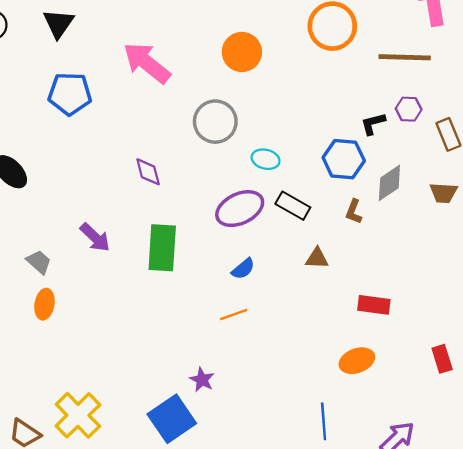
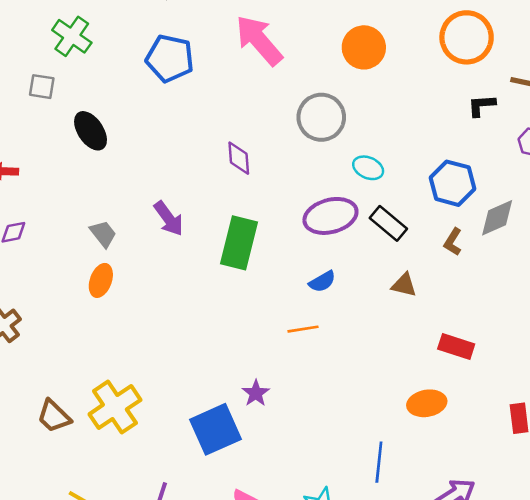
black L-shape: (373, 124) -> (482, 105), moved

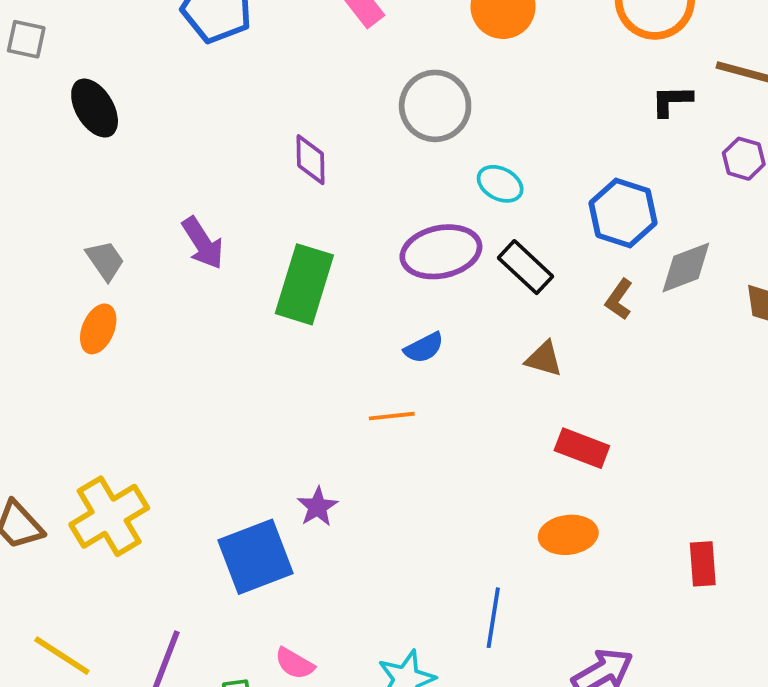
red rectangle: (456, 346) -> (582, 448), moved

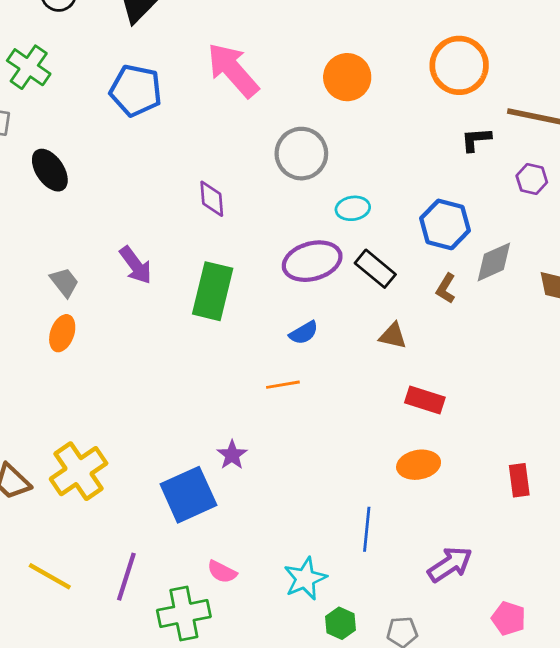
cyan ellipse: (500, 184) -> (353, 208), turned -32

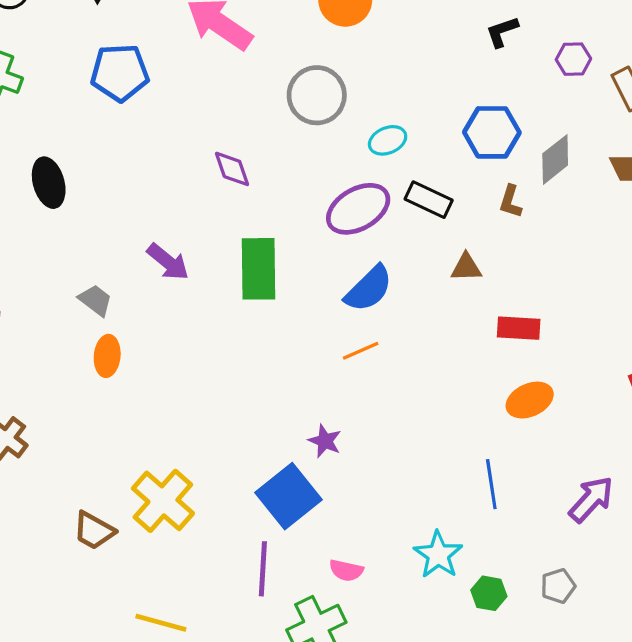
black ellipse: (50, 170) -> (49, 183), turned 33
blue semicircle: (304, 333) -> (369, 289), size x1.6
purple line: (126, 577) -> (263, 569), moved

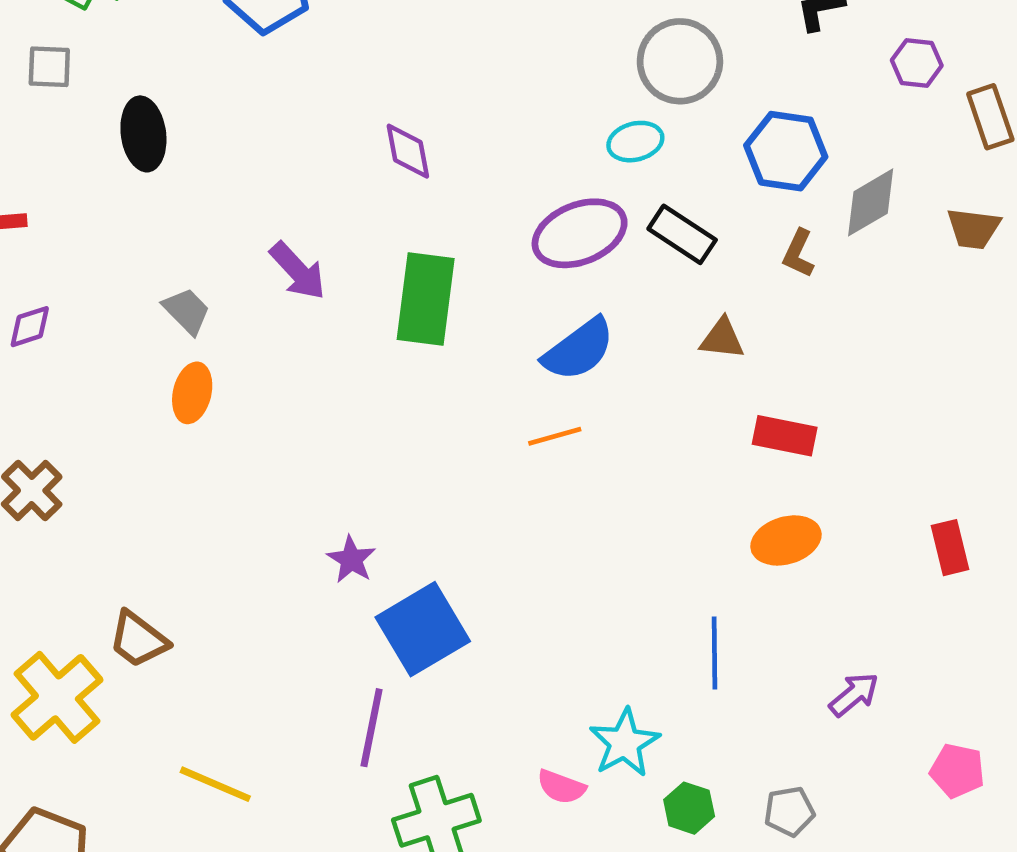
gray circle: (317, 95) -> (680, 61), moved
purple star: (325, 441) -> (351, 559), moved
purple arrow: (591, 499) -> (854, 694), size x0.7
yellow cross: (163, 501) -> (57, 697), moved
pink semicircle: (346, 570) -> (561, 787), moved

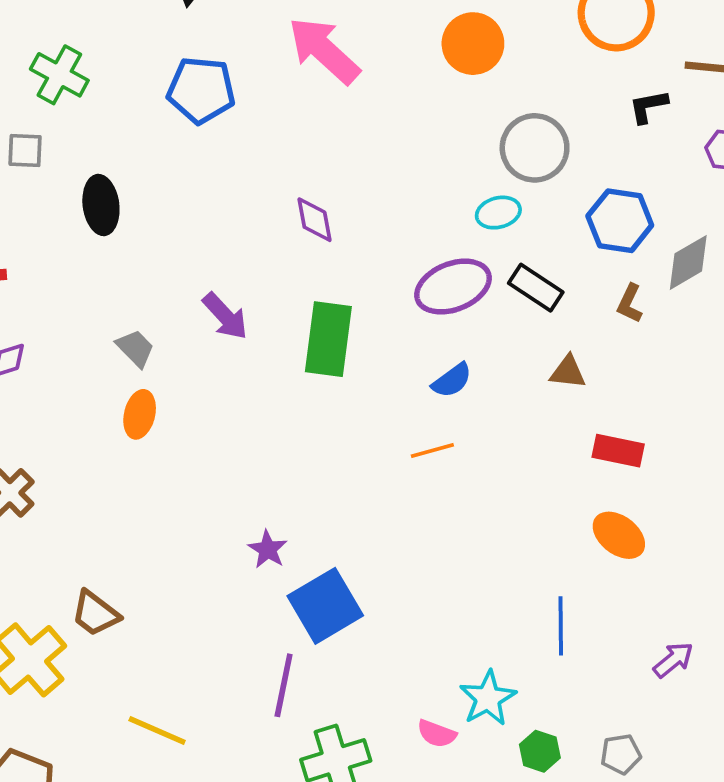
blue semicircle: (579, 349) -> (452, 380), size x0.7
orange ellipse: (786, 540) -> (619, 535), turned 54

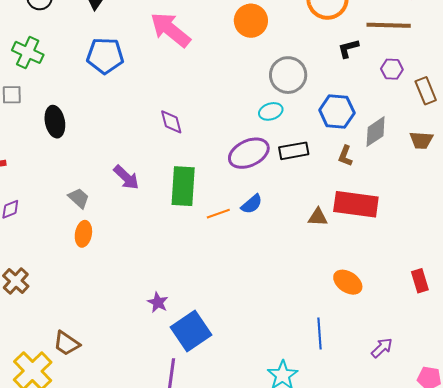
black rectangle: (536, 288) -> (294, 151), turned -40
brown triangle: (568, 372) -> (318, 217), moved
orange line: (432, 450) -> (218, 214), moved
red rectangle: (618, 451) -> (356, 204), moved, size x1.6

